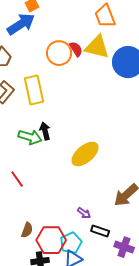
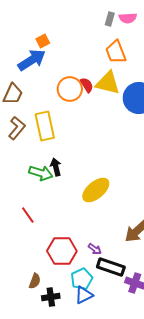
brown semicircle: (27, 230) -> (35, 281), moved
black rectangle: (100, 231) -> (111, 267), size x1.5
red hexagon: (51, 240) -> (62, 251), moved

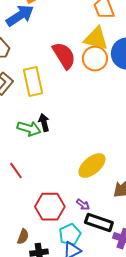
red semicircle: (87, 85) -> (64, 56), moved, size x1.8
orange circle: (70, 89) -> (95, 59), moved
yellow ellipse: (96, 190) -> (92, 166), moved

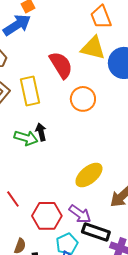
orange circle: (95, 59) -> (83, 99), moved
red line: (16, 171) -> (13, 199), moved
purple arrow: (83, 205) -> (80, 214), size x1.6

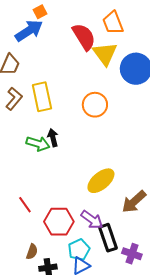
yellow triangle: (93, 48) -> (105, 54), turned 40
red semicircle: (61, 65) -> (84, 37), moved
black rectangle: (96, 232) -> (108, 238), turned 52

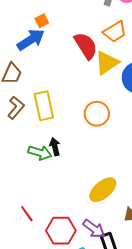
orange trapezoid: (113, 23) -> (115, 32), turned -100
yellow triangle: (105, 54) -> (107, 63), turned 32

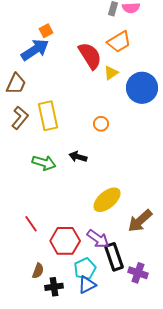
yellow triangle: (107, 63) -> (111, 73), size x0.6
orange circle: (97, 114) -> (101, 124), size x0.6
black arrow: (55, 147) -> (78, 157), moved, turned -60

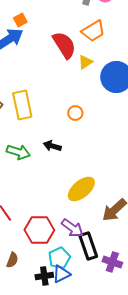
black cross: (54, 287) -> (44, 276), moved

